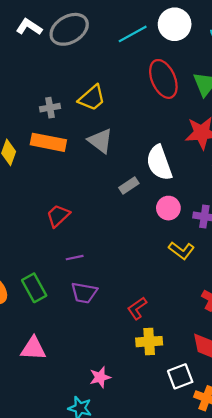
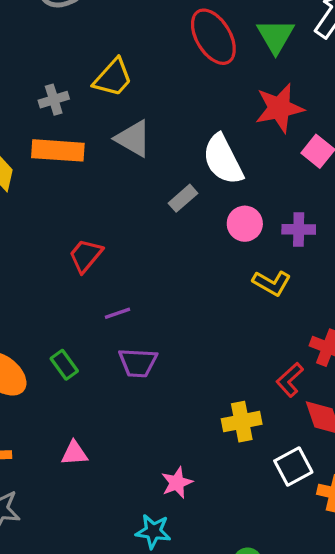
green rectangle: (34, 288) -> (64, 365), size x0.7
red L-shape: (137, 308) -> (290, 380), moved
pink triangle: (33, 348) -> (74, 453), size x0.7

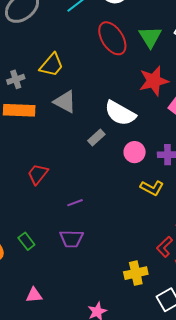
white semicircle: (223, 160) -> (120, 113), turned -32
purple line: (117, 313) -> (75, 203), moved

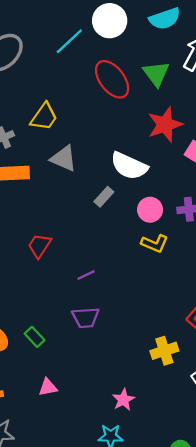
yellow L-shape: (152, 188) -> (155, 243), moved
green rectangle: (26, 241) -> (35, 337), moved

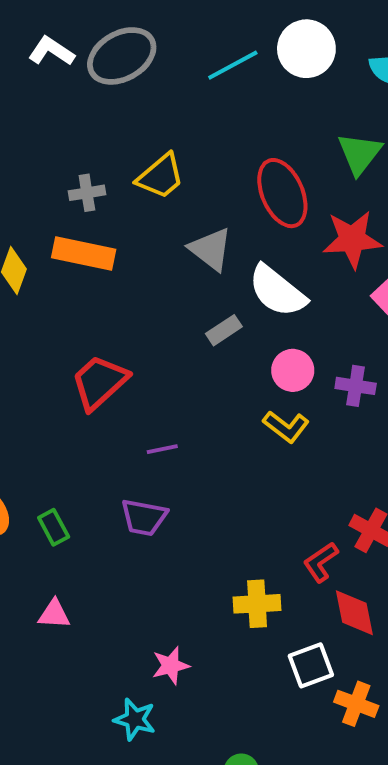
red ellipse: (112, 79) -> (282, 193), moved
gray triangle: (64, 158) -> (211, 249), moved
red trapezoid: (39, 246) -> (99, 382), size x1.4

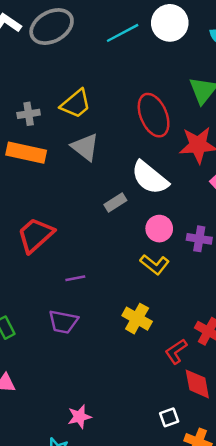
gray triangle: (211, 249) -> (85, 147), moved
yellow cross: (257, 604) -> (137, 319), moved, turned 32
white square: (311, 665) -> (169, 417), size x0.7

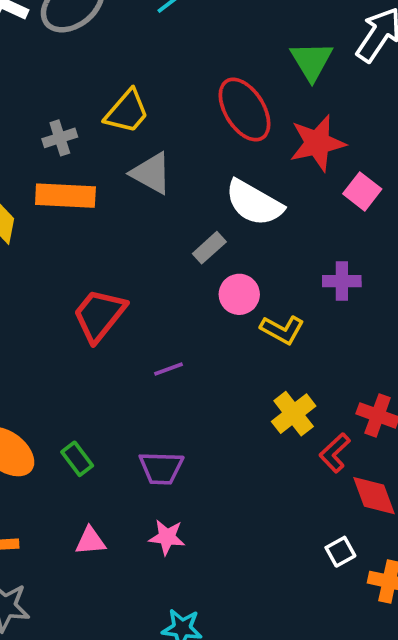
pink circle: (159, 229) -> (239, 294), moved
yellow cross: (137, 319) -> (294, 414), moved, turned 32
purple trapezoid: (63, 322) -> (161, 468), moved
pink star: (79, 417) -> (167, 537), moved, turned 30

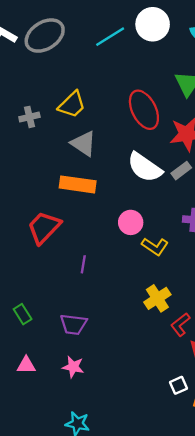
orange rectangle: (65, 196) -> (78, 184), moved
gray rectangle: (209, 248) -> (181, 171), moved
purple line: (168, 369) -> (83, 264), turned -66

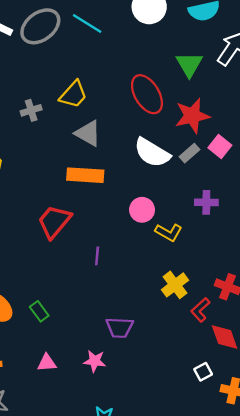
cyan line: (110, 37) -> (87, 23), moved, turned 68
purple trapezoid: (73, 324) -> (120, 327), moved

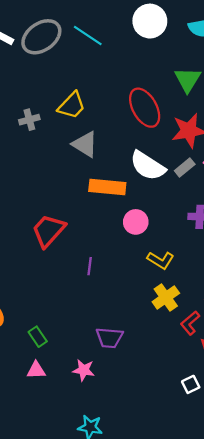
orange rectangle: (85, 175) -> (107, 187), moved
yellow L-shape: (169, 232) -> (161, 260), moved
green rectangle: (39, 311) -> (38, 337), moved

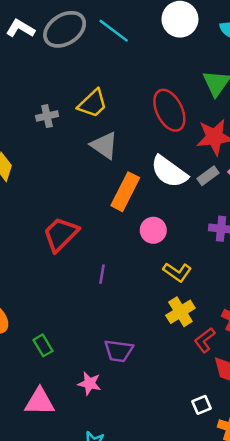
orange rectangle: (107, 187) -> (125, 192), turned -72
pink triangle: (36, 370) -> (40, 402), moved, size x1.5

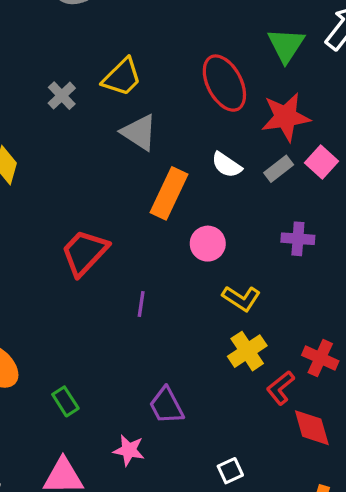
gray cross: (47, 116) -> (62, 96), turned -30
white semicircle: (169, 172) -> (227, 165), size x0.6
purple trapezoid: (119, 351) -> (166, 406), turned 56
white square: (202, 405) -> (230, 471), moved

